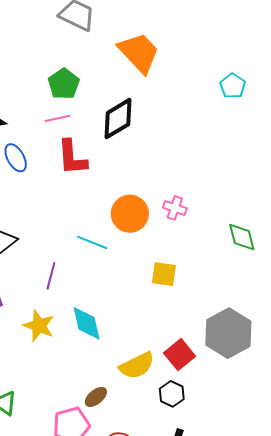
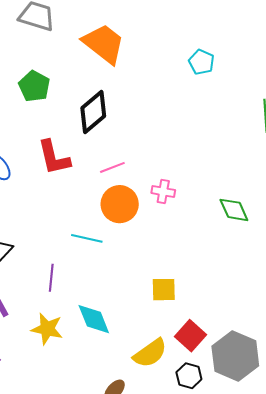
pink line: (58, 118) -> (112, 167), moved
yellow square: (164, 274) -> (164, 290), moved
gray hexagon: (228, 333) -> (235, 356), moved

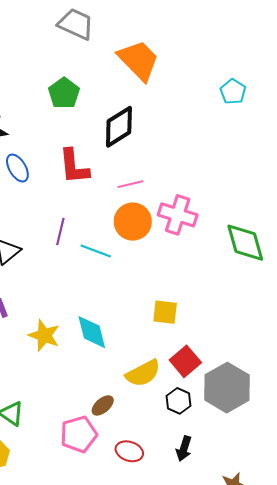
pink cross: (163, 192) -> (178, 215), size x1.6
green diamond: (234, 210) -> (245, 243), size x1.4
purple line: (51, 278) -> (60, 232), moved

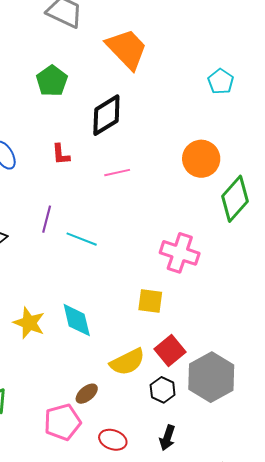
red L-shape: (74, 167) -> (61, 154), size x0.6
pink cross: (178, 215) -> (180, 253), moved
orange circle: (133, 222) -> (201, 159), moved
green diamond: (245, 243) -> (235, 199), moved, turned 57

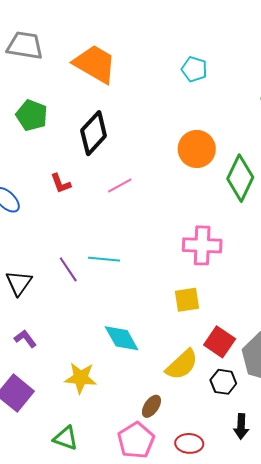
purple line: (47, 219) -> (68, 269), moved, turned -32
yellow star: (29, 323) -> (81, 378), moved

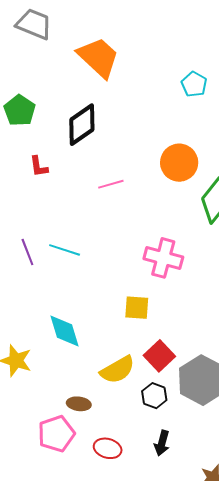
green pentagon: (32, 115) -> (20, 110), moved
pink line: (120, 185) -> (111, 184), moved
brown ellipse: (151, 406) -> (79, 404), turned 50

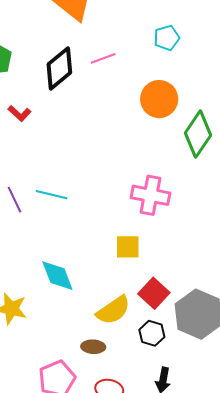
cyan pentagon: (194, 84) -> (167, 38), moved, turned 30
red L-shape: (39, 166) -> (19, 113), turned -35
pink line: (111, 184) -> (103, 58), moved
brown ellipse: (79, 404) -> (93, 347), moved

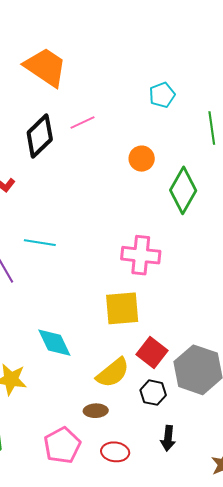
cyan pentagon: (167, 38) -> (162, 95), moved
orange circle: (159, 99) -> (142, 159), size x0.7
cyan line: (51, 195) -> (40, 243), moved
yellow square: (128, 247) -> (122, 308), size x1.4

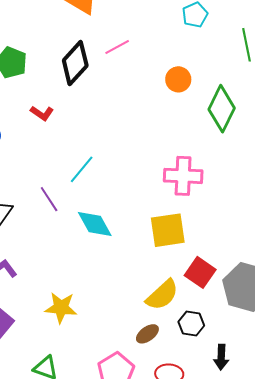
cyan line: (40, 243) -> (82, 169), turned -56
cyan diamond: (54, 343) -> (95, 224), moved
black hexagon: (153, 393) -> (191, 324), moved
brown ellipse: (96, 411) -> (147, 334), turned -30

